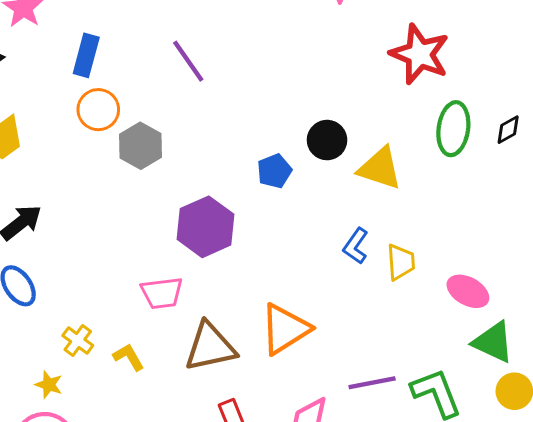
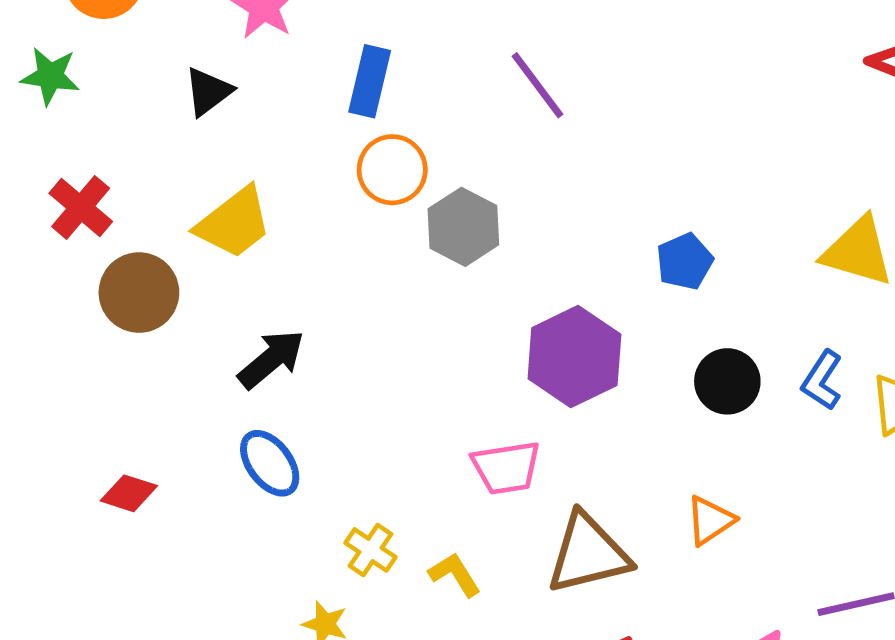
black circle: (327, 140) -> (727, 381), moved
orange triangle: (285, 329) -> (710, 520), size x0.6

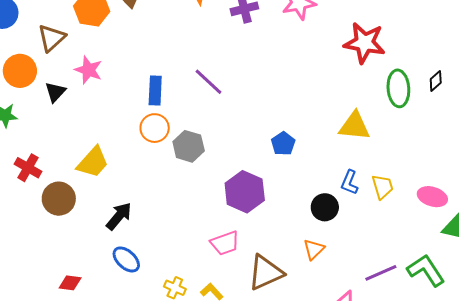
blue rectangle: (370, 81) -> (155, 91), moved
black triangle: (208, 92) -> (55, 92), moved
black circle: (727, 381) -> (325, 207), moved

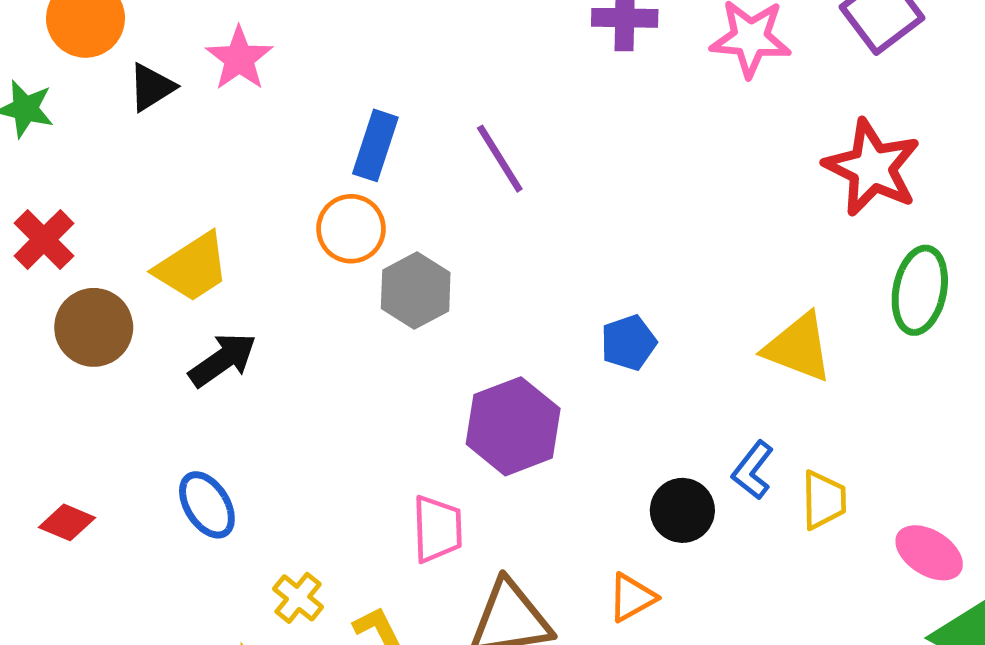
black arrow: (119, 216) -> (223, 360), moved
pink trapezoid: (225, 243) -> (437, 529), turned -88

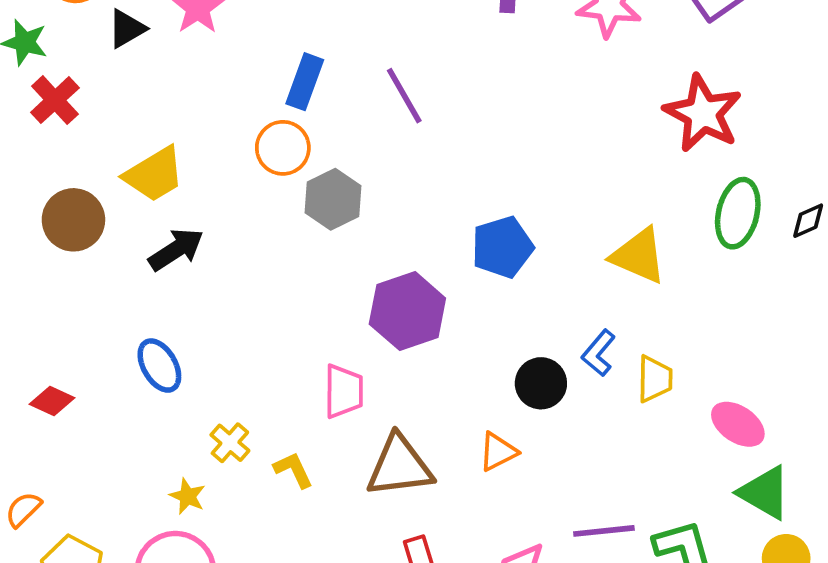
red cross: (44, 240) -> (55, 100), moved
blue pentagon: (629, 343) -> (502, 247), size x1.4
red diamond: (67, 522) -> (52, 401), moved

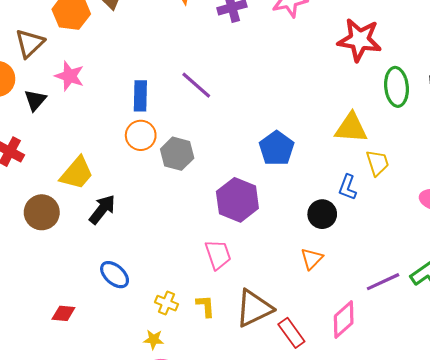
yellow trapezoid: (655, 379) -> (378, 163), moved
brown triangle: (400, 466) -> (254, 308), moved
yellow L-shape: (293, 470) -> (205, 306), turned 40

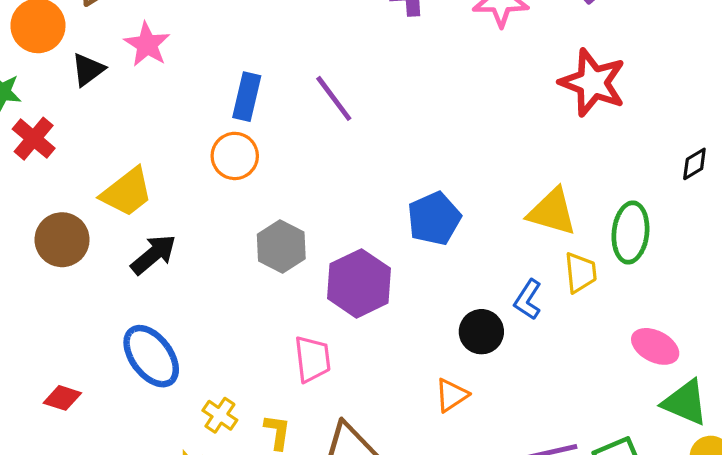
green ellipse: (396, 87) -> (630, 232), moved
gray hexagon: (177, 154) -> (281, 247), moved
blue ellipse: (115, 275) -> (151, 356), size x1.4

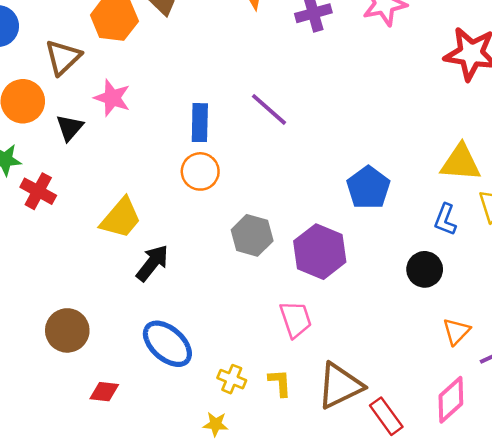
brown circle: (62, 240) -> (67, 330), moved
blue L-shape: (528, 300) -> (445, 220), moved
orange triangle: (452, 395) -> (456, 331), moved

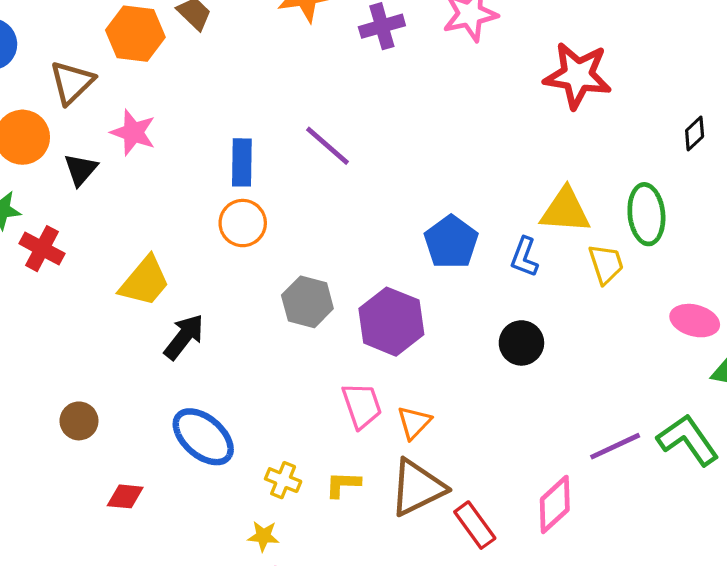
blue L-shape: (445, 220) -> (524, 257), moved
brown circle: (67, 330) -> (79, 421), size x0.7
orange triangle: (456, 331) -> (414, 423), moved
yellow L-shape: (280, 383) -> (343, 484), turned -84

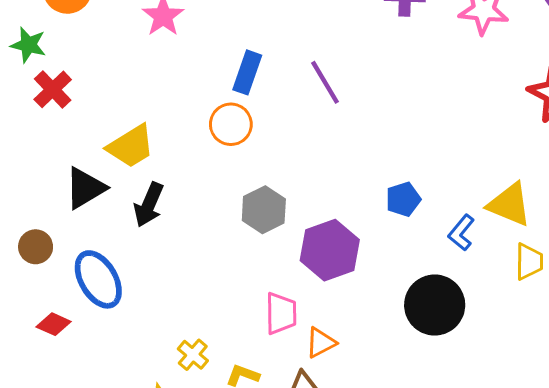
black triangle: (81, 170) -> (85, 188), moved, size x1.4
blue pentagon: (451, 242) -> (403, 199), size x0.7
black arrow: (184, 337) -> (149, 205), turned 147
black circle: (521, 343) -> (435, 305), size x1.5
blue ellipse: (203, 437) -> (98, 279), moved

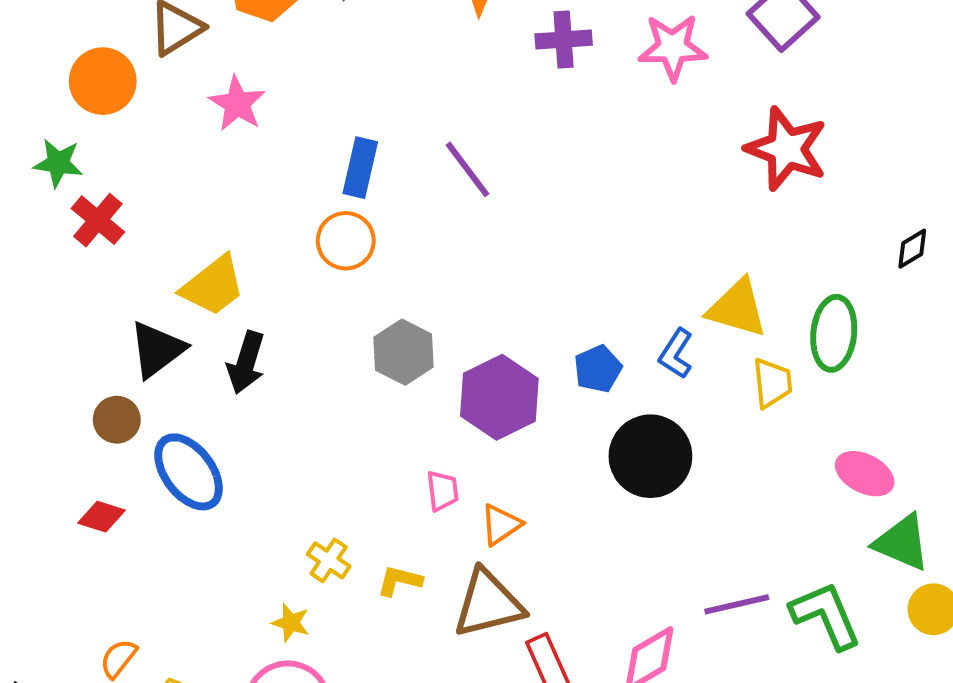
blue pentagon: (403, 199) -> (598, 369), moved
brown circle: (36, 247) -> (117, 420), moved
pink trapezoid: (281, 313) -> (442, 491), size x0.7
red diamond: (54, 324) -> (101, 517), moved

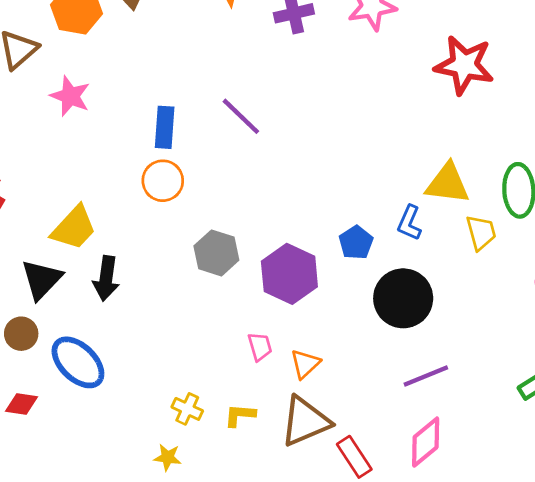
purple line: (737, 604) -> (426, 376), moved

